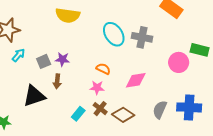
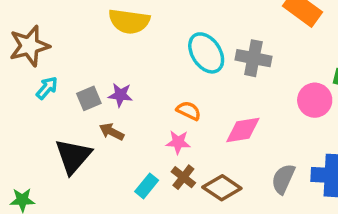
brown arrow: (57, 81) -> (112, 132), turned 112
black triangle: (34, 96) -> (73, 156), turned -30

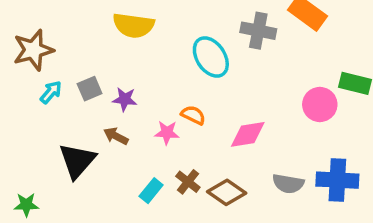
gray cross: (253, 58) -> (258, 31), moved
gray square: (89, 98) -> (90, 89), moved
pink star: (178, 142) -> (167, 133), moved
gray semicircle: (283, 179) -> (288, 184), turned -104

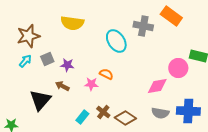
brown star: (33, 50) -> (28, 36), moved
pink diamond: (248, 134) -> (157, 86), moved

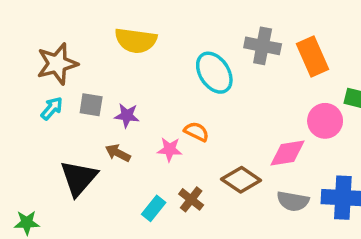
orange rectangle: (171, 16) -> (313, 57), moved, turned 30
gray square: (47, 59) -> (91, 105), turned 32
brown diamond: (125, 118) -> (241, 180), moved

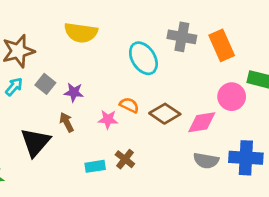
gray square: (91, 105) -> (45, 84), turned 30
brown arrow: (118, 153) -> (67, 122), turned 36
brown diamond: (241, 180) -> (165, 114), moved
cyan rectangle: (154, 208) -> (95, 166), turned 42

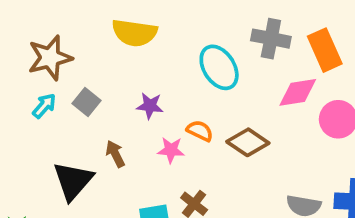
purple star: (74, 92) -> (150, 106), moved
pink diamond: (202, 122) -> (298, 92), moved

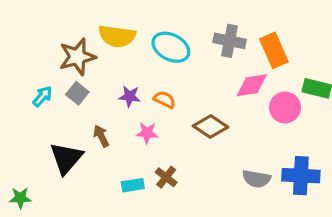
brown star: (50, 58) -> (77, 57), moved
cyan ellipse: (219, 67) -> (171, 47), moved, turned -30
orange semicircle: (200, 131) -> (165, 100), moved

